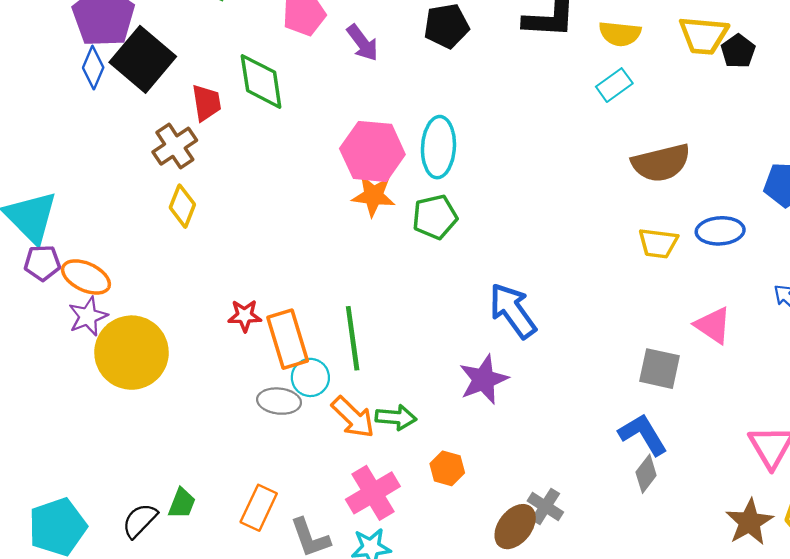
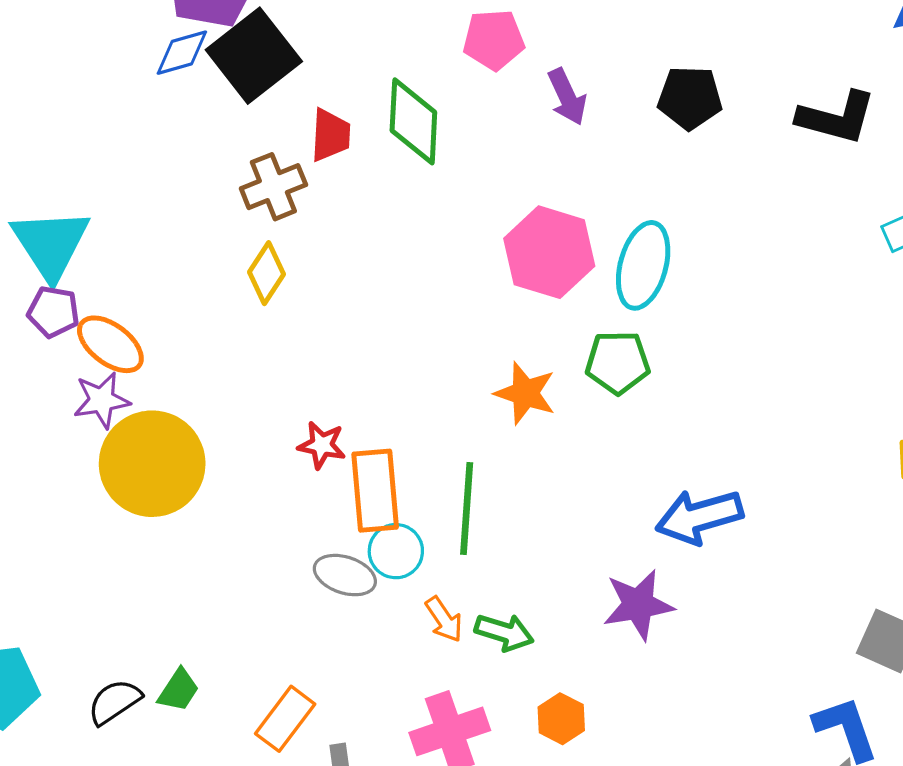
blue diamond: (93, 68) -> (182, 53), turned 39
orange star: (373, 196) -> (525, 393), moved
blue arrow: (513, 311) -> (699, 517), turned -82
orange arrow: (353, 417) -> (444, 619), size x0.7

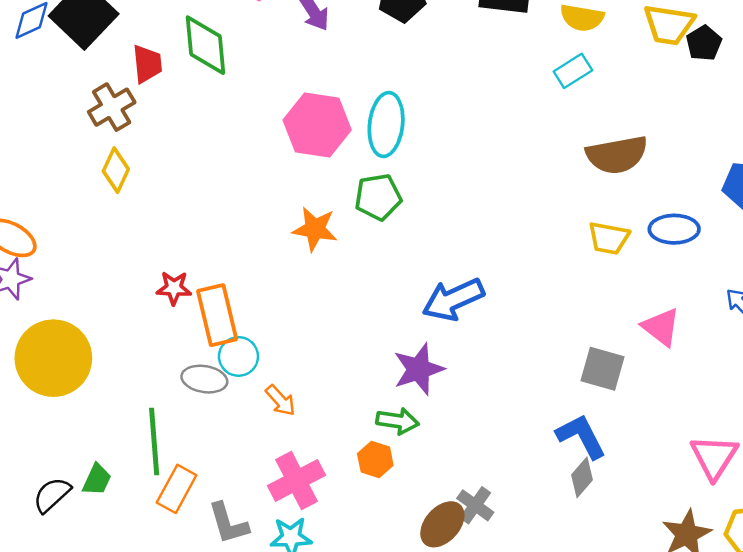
yellow circle: (152, 464) -> (53, 358), moved
green line: (467, 508) -> (154, 441), moved
green arrow: (504, 632) -> (397, 421), moved

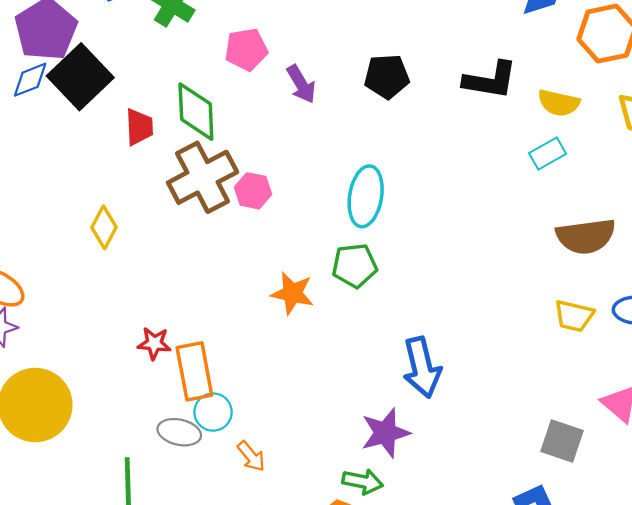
brown cross: (112, 107) -> (203, 177), moved, size x1.5
pink hexagon: (317, 125) -> (253, 191), moved, size x0.6
blue arrow: (453, 299) -> (422, 367), turned -82

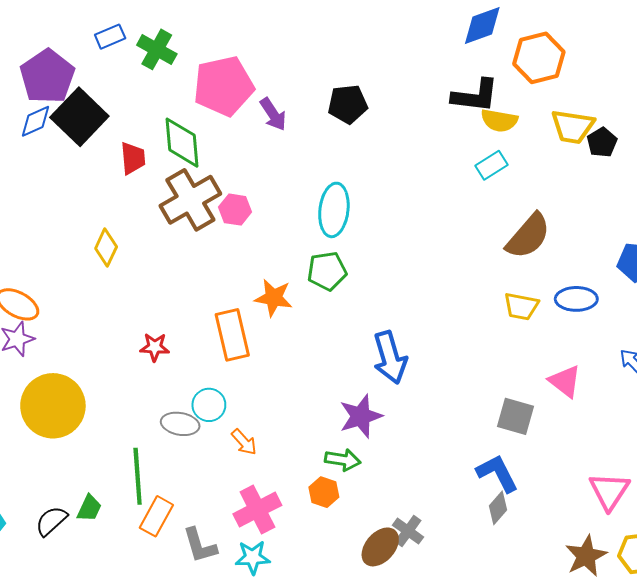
pink pentagon: (246, 49) -> (224, 86), size x1.6
black L-shape: (490, 80) -> (475, 96), moved
brown semicircle: (586, 236) -> (528, 236), turned -39
orange rectangle: (194, 371) -> (232, 335), moved

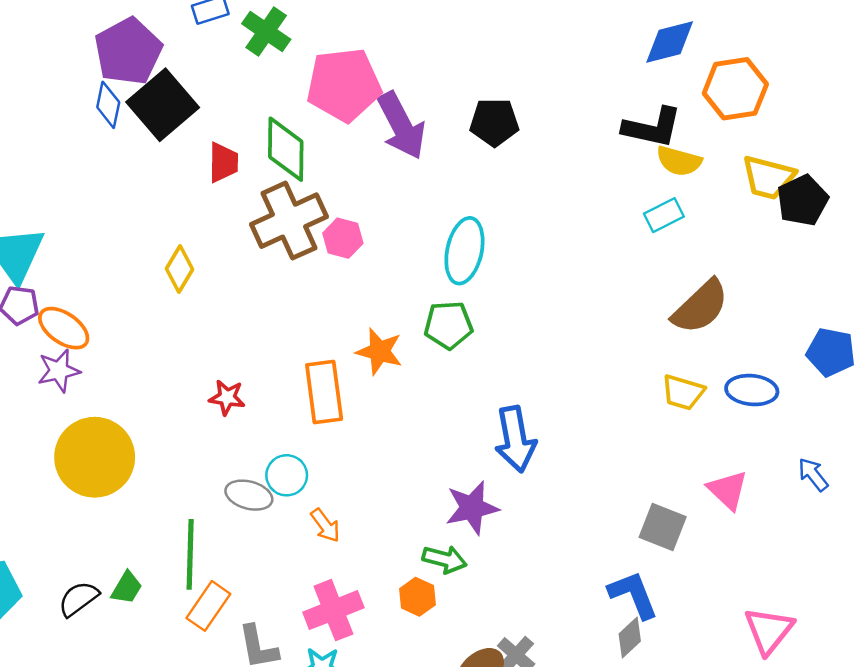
purple arrow: (273, 114) -> (401, 126), size x1.6
blue diamond: (36, 121) -> (108, 105), turned -60
black pentagon: (602, 142) -> (803, 200), size x1.4

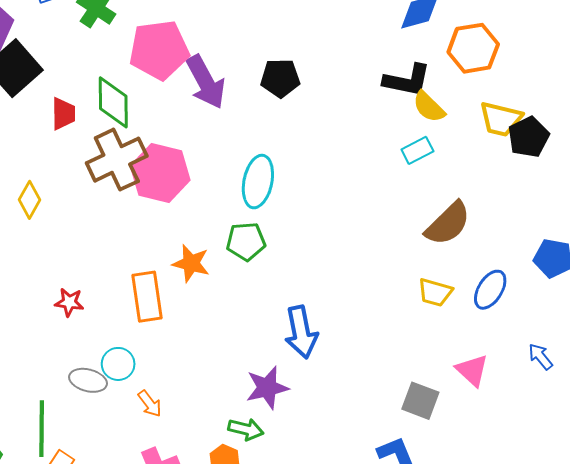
yellow semicircle: (679, 161) -> (429, 107), turned 30
pink hexagon: (343, 238) -> (160, 173), size x1.8
blue ellipse: (752, 390) -> (490, 290), turned -63

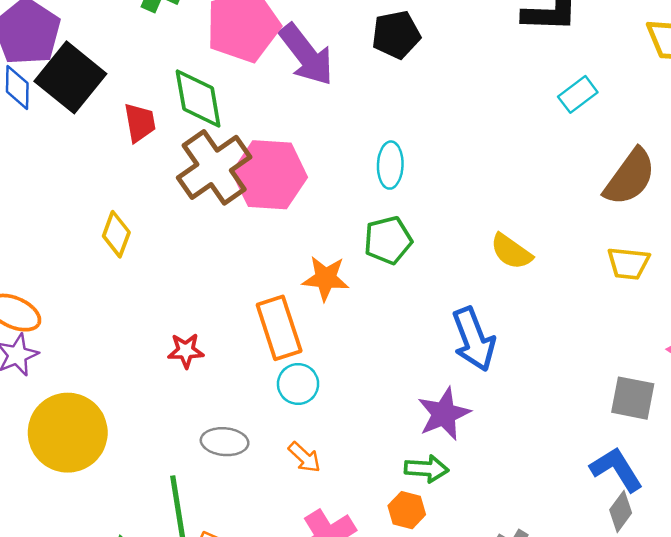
yellow semicircle: (429, 107) -> (511, 252), moved
cyan ellipse: (258, 182) -> (390, 165), size x0.7
cyan circle: (118, 364) -> (298, 384), moved

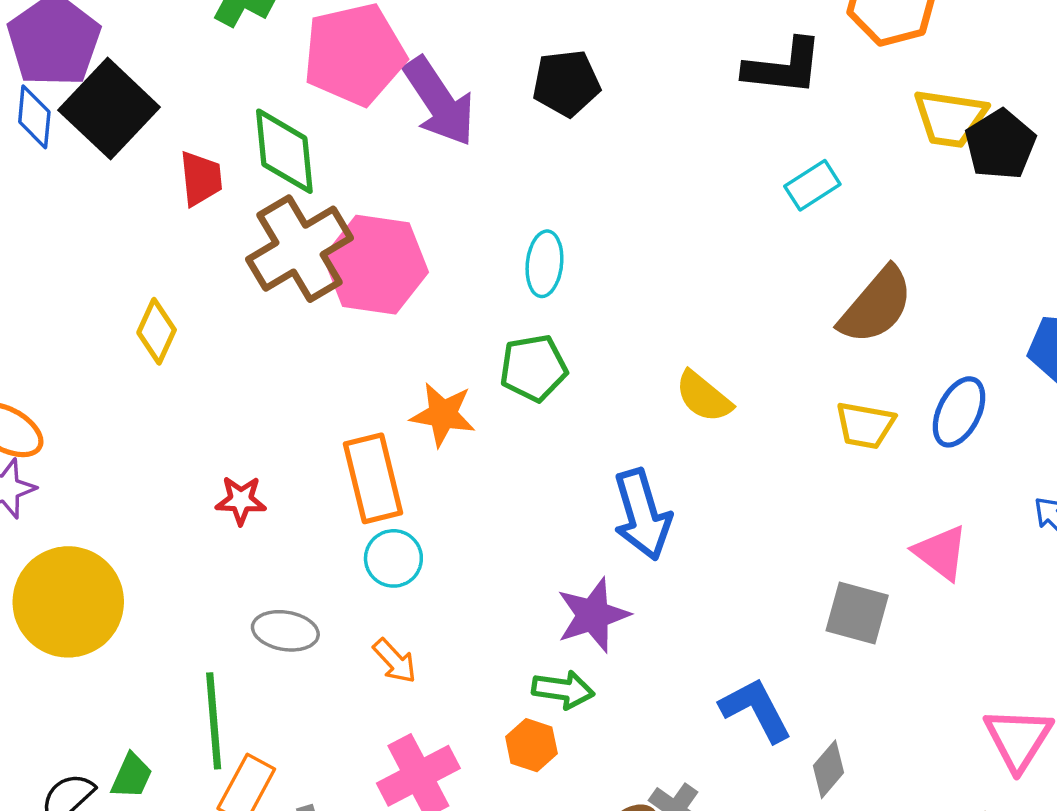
blue L-shape: (616, 469) -> (756, 710), moved

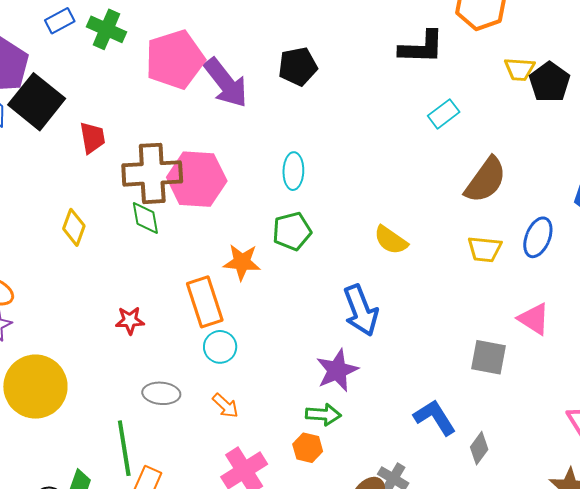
yellow trapezoid: (950, 118) -> (520, 69), size x0.7
green diamond: (284, 151) -> (145, 218), moved, size x0.7
brown cross: (299, 249) -> (152, 173), turned 32

